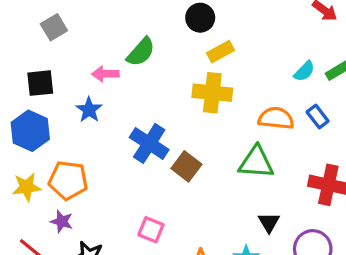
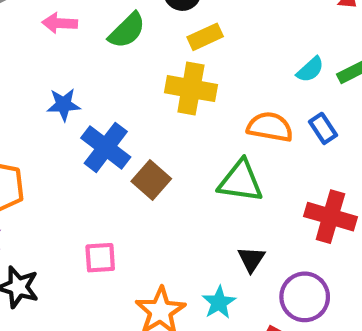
green semicircle: (141, 52) -> (127, 30), moved
pink arrow: (105, 74) -> (60, 23), moved
blue star: (89, 110) -> (64, 105), moved, turned 30
pink square: (151, 230) -> (100, 258), turned -30

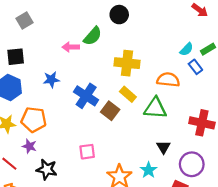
pink arrow: (60, 23) -> (71, 47), moved
yellow rectangle: (205, 37) -> (128, 94), moved, turned 70
blue star: (64, 105) -> (51, 80), moved
blue rectangle: (323, 128) -> (195, 67), moved

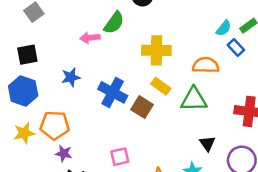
purple star: (29, 146) -> (64, 153), moved

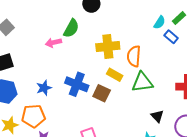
orange semicircle: (206, 65) -> (134, 56), moved, turned -80
blue star: (71, 77) -> (44, 88), moved

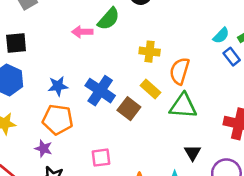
yellow cross: (108, 47) -> (150, 52), size x0.7
orange pentagon: (33, 116) -> (58, 120), moved

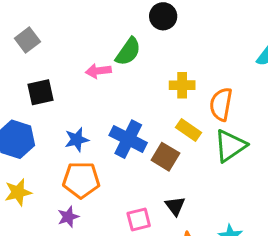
black square: (16, 43) -> (41, 92), moved
green triangle: (183, 106) -> (230, 146), turned -32
purple star: (43, 148) -> (68, 217), turned -30
black triangle: (193, 153) -> (175, 206), moved

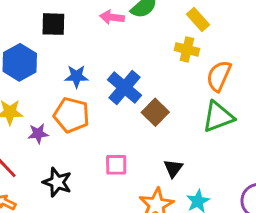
yellow rectangle: (188, 130) -> (198, 19), moved
black triangle: (175, 206) -> (173, 168), moved
purple star: (68, 217) -> (38, 134), moved

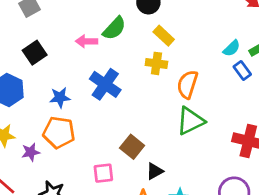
black square: (53, 24) -> (35, 53), turned -30
blue cross: (125, 87) -> (105, 84), moved
brown square: (155, 112) -> (132, 147), moved
black triangle: (173, 168) -> (155, 171), turned 30

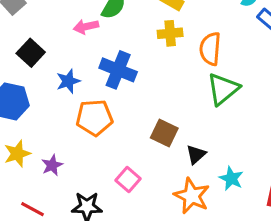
blue star: (60, 97) -> (68, 81), moved
orange pentagon: (59, 132) -> (94, 118), moved
pink square: (103, 173) -> (128, 180), moved, turned -30

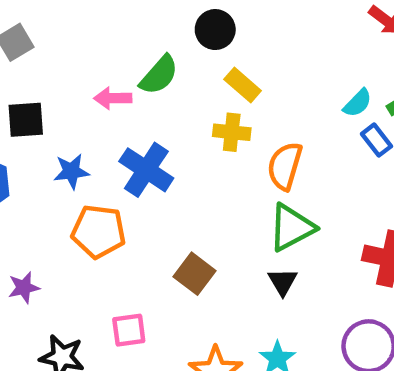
black square: (31, 53) -> (26, 120), turned 32
black triangle: (196, 154) -> (283, 282), moved, turned -30
pink square: (128, 180) -> (129, 330), turned 30

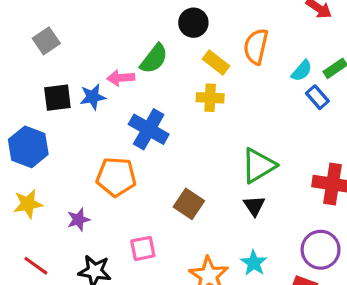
orange semicircle: (285, 166) -> (256, 47), moved
blue star: (71, 171) -> (93, 97), moved
purple star: (24, 288) -> (78, 220), moved

